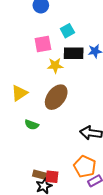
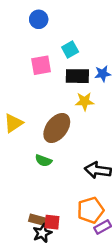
yellow star: (55, 65) -> (85, 101), moved
green semicircle: (32, 125) -> (43, 161), moved
orange pentagon: (85, 167) -> (91, 210), turned 30

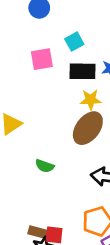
brown ellipse: (57, 128) -> (88, 128), moved

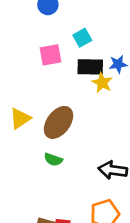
yellow star: (91, 100) -> (102, 83), moved, turned 30
brown ellipse: (88, 128) -> (58, 122), moved

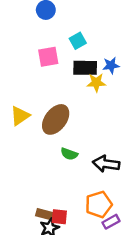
yellow star: (102, 83) -> (96, 83), turned -30
green semicircle: (53, 160) -> (69, 154), moved

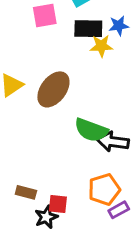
green semicircle: (69, 154) -> (91, 130), moved, size x1.6
brown rectangle: (45, 214) -> (26, 192), moved

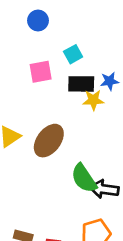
green semicircle: (91, 130) -> (84, 178), turned 36

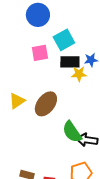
blue circle: (38, 20) -> (38, 15), size x1.5
cyan square: (73, 54) -> (64, 40), size x1.5

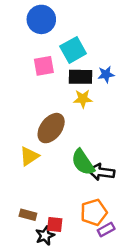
yellow star: (79, 74) -> (83, 99), moved
yellow triangle: (17, 101) -> (29, 156), moved

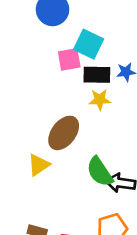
cyan square: (73, 50) -> (89, 44), turned -35
pink square: (44, 66) -> (69, 59), moved

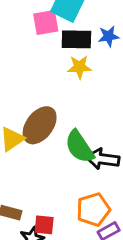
brown ellipse: (64, 133) -> (40, 125), moved

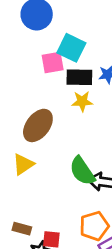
brown ellipse: (40, 125) -> (38, 125), moved

